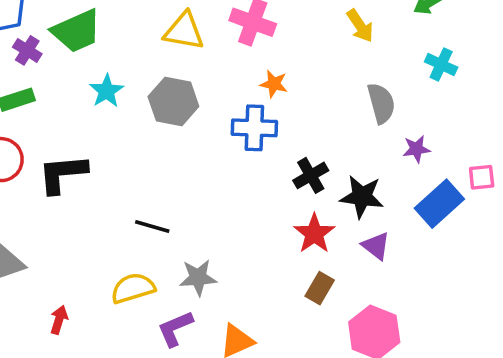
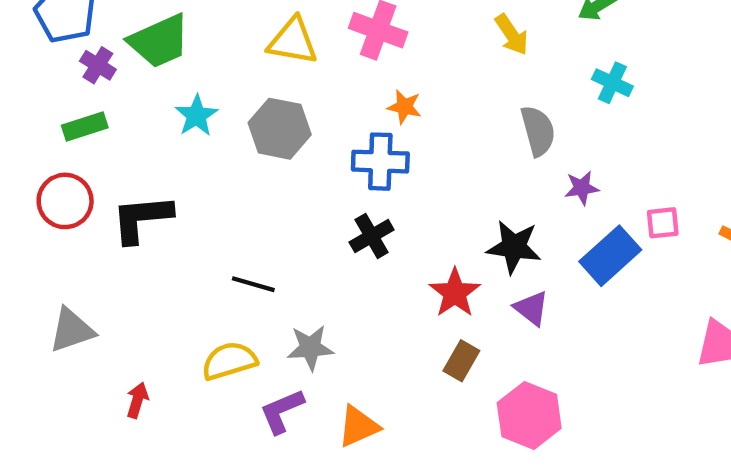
black cross: (311, 175) -> (372, 236), moved

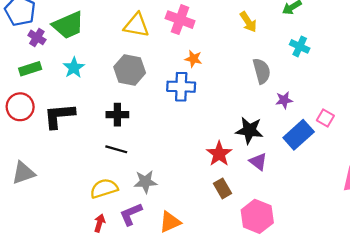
cyan star: (196, 116) -> (74, 68), moved
pink square: (663, 223) -> (325, 118), turned 36
black cross: (372, 236) -> (117, 115), moved, turned 30
brown rectangle: (461, 361) -> (223, 188), turned -60
red arrow: (137, 400) -> (100, 223), moved

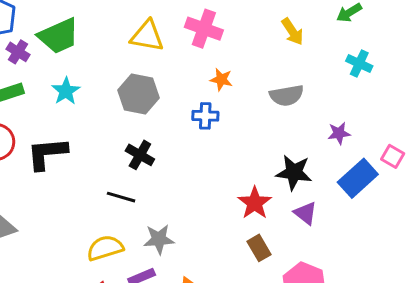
gray semicircle: (262, 71) -> (287, 95), moved, turned 95
blue cross: (181, 87) -> (205, 116), size x0.7
black cross: (117, 115) -> (140, 155), moved, turned 30

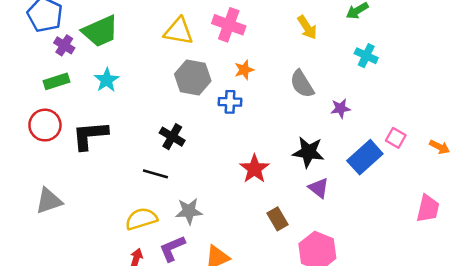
orange star: (221, 79) -> (244, 70), turned -30
gray hexagon: (139, 94) -> (193, 78), moved
gray semicircle: (287, 95) -> (302, 84), turned 68
purple star: (339, 133) -> (341, 108), moved
red star: (255, 203) -> (254, 169), moved

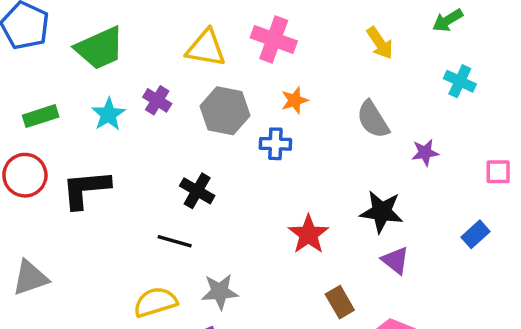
purple cross: (64, 45) -> (157, 100), moved
pink square: (396, 138) -> (498, 172), moved, turned -30
blue rectangle: (365, 157) -> (475, 234), moved, size x0.6

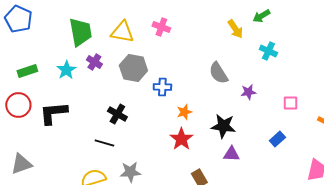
pink cross: (274, 39) -> (161, 27), size x0.7
yellow arrow: (380, 43) -> (235, 29), moved
green trapezoid: (100, 48) -> (80, 32), moved, turned -76
orange star: (295, 100) -> (184, 112), moved
purple triangle: (395, 260) -> (231, 154), turned -36

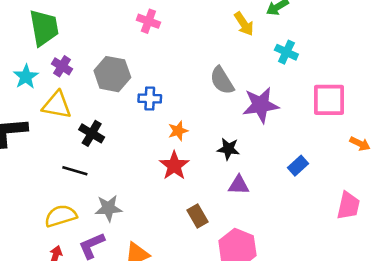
yellow triangle: (122, 32) -> (57, 105), moved
purple star: (248, 92) -> (261, 105), size x1.8
pink square: (290, 103) -> (329, 100), moved, size x1.8
black star: (223, 126) -> (228, 149), size x0.7

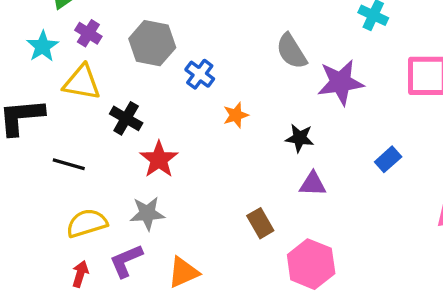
blue cross: (150, 99) -> (200, 74), turned 35
red star: (174, 166) -> (159, 159), moved
black line: (75, 171) -> (69, 164), moved

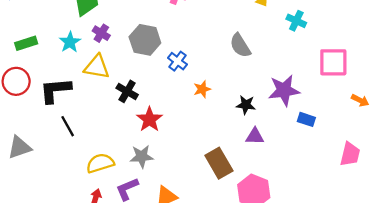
purple star: (341, 82) -> (284, 90), moved
blue rectangle: (388, 159) -> (306, 119), turned 60
black line: (69, 164) -> (68, 126), moved, turned 45
brown rectangle: (260, 223) -> (219, 163), size x1.5

